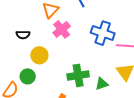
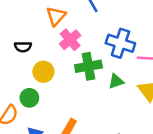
green cross: (78, 75) -> (88, 66), moved
green triangle: (102, 84) -> (116, 81), moved

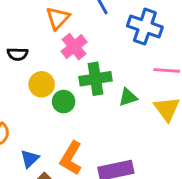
blue cross: (120, 43) -> (145, 27), moved
green circle: (29, 98) -> (64, 102), moved

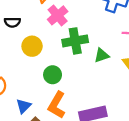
green circle: (64, 102) -> (53, 75), moved

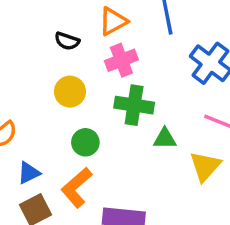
black semicircle: (12, 22) -> (67, 41), moved

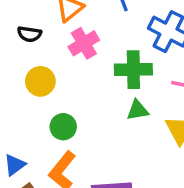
green cross: (134, 105) -> (133, 70), moved

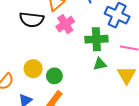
black semicircle: (29, 34) -> (32, 20), size x1.6
yellow circle: (40, 81) -> (33, 69), moved

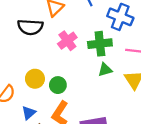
pink cross: (65, 24) -> (67, 41), moved

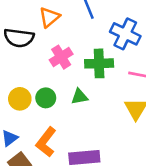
green triangle: (105, 70) -> (79, 97), moved
green circle: (58, 85) -> (46, 98), moved

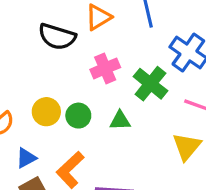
green cross: (99, 63) -> (150, 84), turned 32

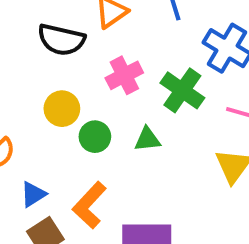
yellow circle: (46, 112) -> (62, 109), moved

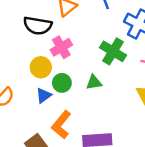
pink cross: (124, 75) -> (61, 47), moved
blue triangle: (33, 194) -> (44, 95), moved

